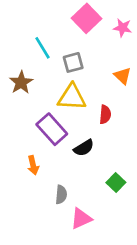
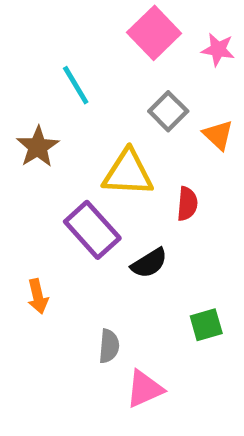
gray square: (73, 62) -> (168, 111), moved, turned -30
orange arrow: (33, 165) -> (38, 296), moved
green square: (116, 183) -> (206, 325), turned 30

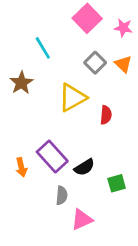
orange triangle: (218, 135) -> (123, 64), moved
yellow triangle: (128, 173) -> (72, 98), turned -32
purple rectangle: (92, 230) -> (52, 157), moved
black semicircle: (149, 263) -> (84, 167), moved

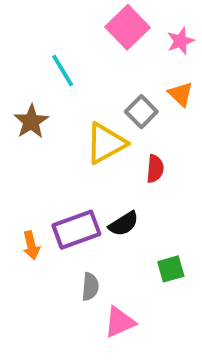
pink star: (123, 28) -> (181, 41), turned -30
gray square: (95, 63) -> (141, 112), moved
purple rectangle: (52, 157) -> (76, 230), turned -68
black semicircle: (84, 167) -> (124, 224), moved

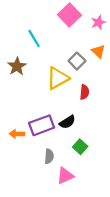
orange arrow: (31, 245) -> (17, 134), turned 104
green square: (171, 269) -> (80, 147), moved, turned -32

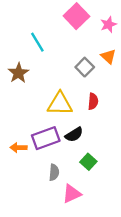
yellow triangle: (58, 78) -> (60, 104), moved, turned 30

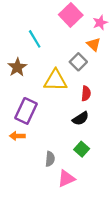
orange triangle: (108, 56) -> (94, 44), moved
yellow triangle: (60, 104) -> (55, 80), moved
black semicircle: (74, 135) -> (81, 119), moved
purple rectangle: (46, 138) -> (26, 111), moved, turned -45

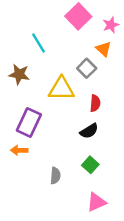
brown star: (17, 67) -> (19, 74), turned -30
pink triangle: (66, 178) -> (96, 202), moved

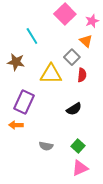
red semicircle: (95, 103) -> (82, 75), moved
green square: (90, 165) -> (78, 146), moved
gray semicircle: (55, 176) -> (46, 146), turned 96

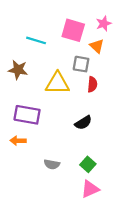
pink square: (65, 14) -> (73, 30), moved, turned -30
cyan line: (32, 36) -> (36, 40), turned -42
gray square: (72, 57) -> (81, 64), turned -35
purple rectangle: (24, 102) -> (27, 115), turned 75

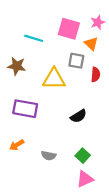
red semicircle: (92, 84) -> (96, 75), moved
orange arrow: (18, 141) -> (17, 145), moved, turned -32

